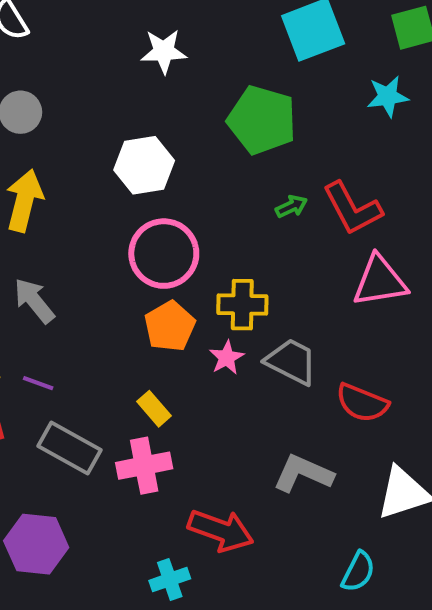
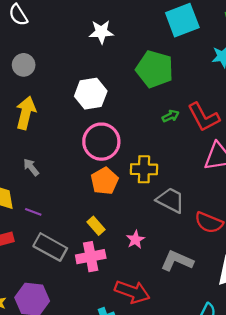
gray arrow: (34, 301) -> (31, 167), size x0.7
pink star: (227, 358) -> (135, 240), moved

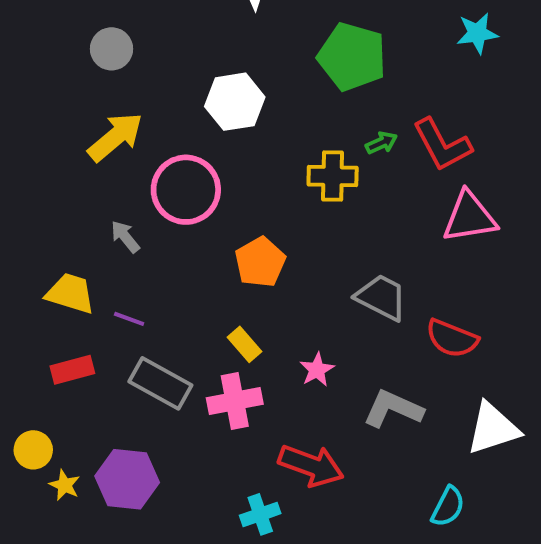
yellow arrow: (26, 113) -> (115, 137), turned 36
pink circle: (101, 142) -> (186, 190), moved
yellow cross: (144, 169) -> (333, 176), moved

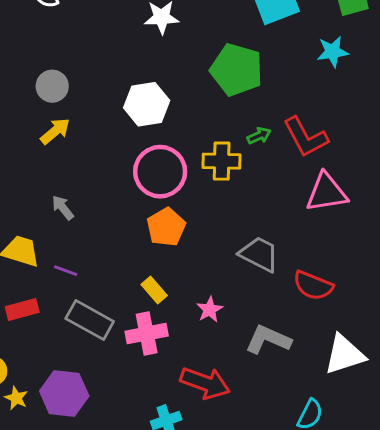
gray circle: (112, 49) -> (52, 86), moved
yellow arrow: (115, 137) -> (55, 131), size x0.7
pink circle: (186, 190) -> (160, 172), moved

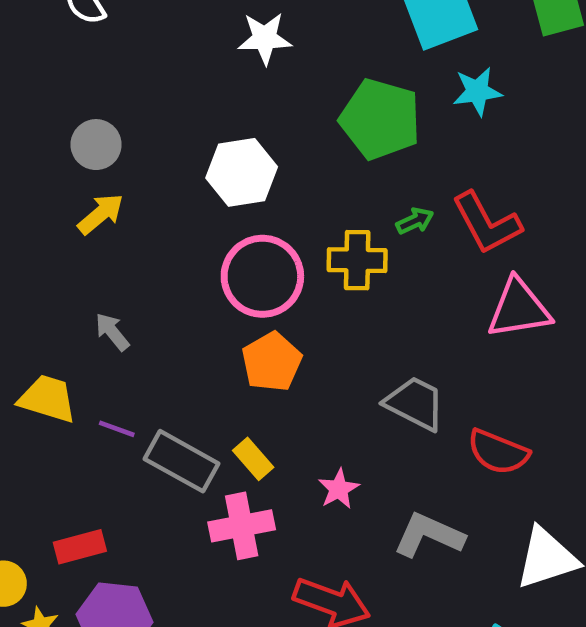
cyan star: (333, 52) -> (477, 91), moved
red rectangle: (22, 310) -> (80, 547), moved
gray rectangle: (90, 320) -> (182, 461), moved

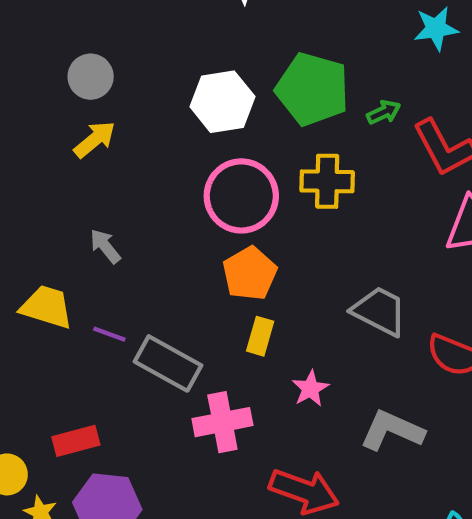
green pentagon: (380, 119) -> (312, 89), moved
green arrow: (415, 221) -> (384, 112), moved
yellow rectangle: (253, 459) -> (260, 336), moved, turned 57

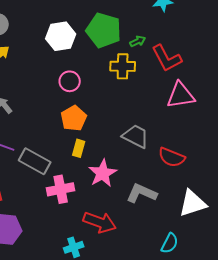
yellow cross: (327, 181) -> (123, 66), moved
pink circle: (241, 196) -> (70, 81), size x0.6
pink star: (310, 389) -> (103, 173), size x1.6

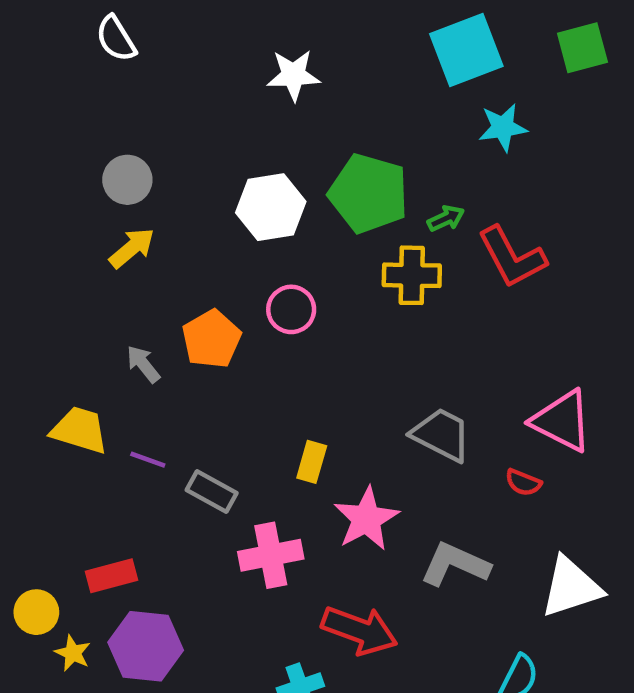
pink triangle: (181, 95) -> (562, 421), moved, turned 36
orange pentagon: (74, 118) -> (212, 339), moved
red semicircle: (172, 157) -> (523, 482), size x0.6
gray rectangle: (35, 161) -> (212, 491), size x0.7

